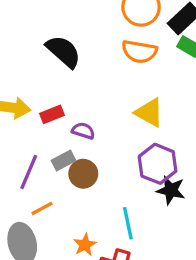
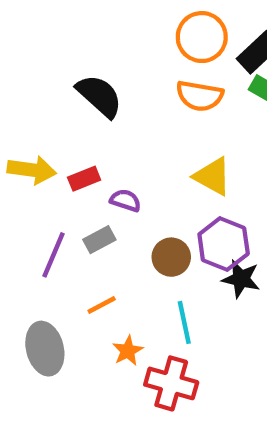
brown circle: (83, 174) -> (171, 257), moved
orange line: (42, 208) -> (102, 305), moved

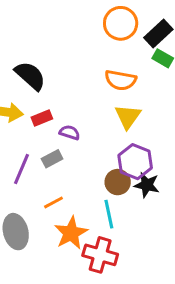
black semicircle: (99, 96) -> (30, 76), moved
orange semicircle: (200, 96) -> (121, 80), moved
yellow triangle: (213, 176) -> (128, 117), turned 36
brown circle: (171, 257) -> (118, 182), moved
orange star: (128, 351) -> (71, 233), size x1.6

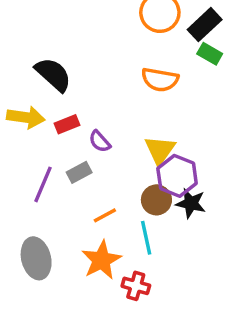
yellow triangle: (128, 117) -> (160, 150), moved
purple semicircle: (70, 133) -> (100, 141), turned -150
orange line: (54, 202) -> (105, 215), moved
red cross: (100, 255) -> (136, 286), size x0.7

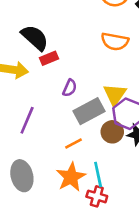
red rectangle: (67, 124) -> (49, 58), moved
purple semicircle: (100, 141) -> (70, 88), turned -114
gray rectangle: (79, 172) -> (89, 111), moved, size x1.6
cyan line: (146, 238) -> (98, 174), moved

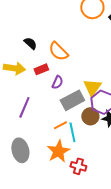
black semicircle: (35, 38) -> (30, 43), size x0.6
orange semicircle: (115, 41) -> (58, 51), moved, turned 35
red rectangle: (49, 58) -> (41, 69), moved
cyan line: (98, 174) -> (72, 132), moved

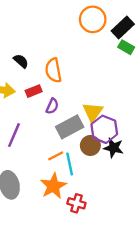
orange semicircle: (58, 51) -> (53, 70), turned 35

